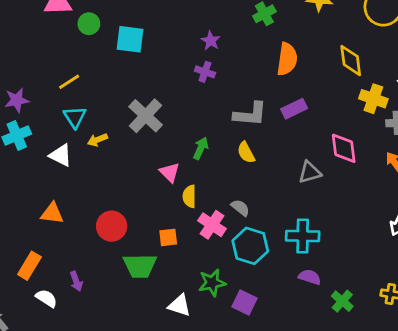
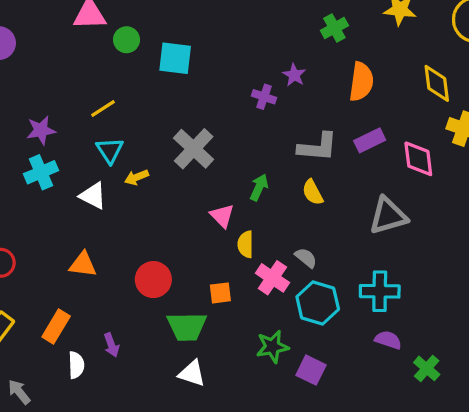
purple star: (211, 41) -> (294, 75), moved
pink diamond: (344, 148) -> (418, 159), moved
gray triangle: (310, 172) -> (388, 216), size x1.4
white semicircle: (46, 298) -> (76, 365), turned 55
white triangle: (179, 305) -> (192, 373), moved

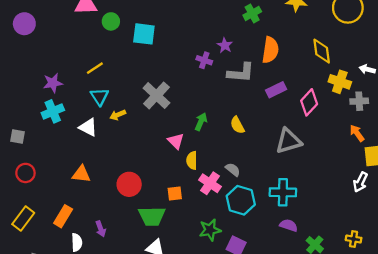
gray L-shape: (318, 147) -> (241, 73), moved
pink diamond: (418, 159) -> (309, 102), turned 50

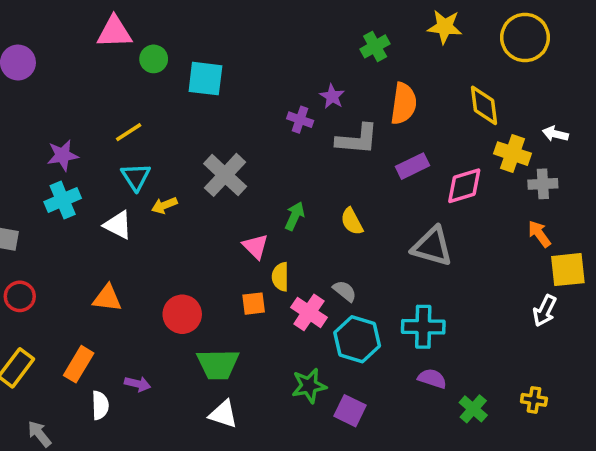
pink diamond: (309, 102) -> (464, 186), turned 30
gray triangle: (289, 141) -> (432, 246), turned 32
orange square: (175, 193) -> (254, 304), moved
purple arrow: (101, 229) -> (138, 384), turned -56

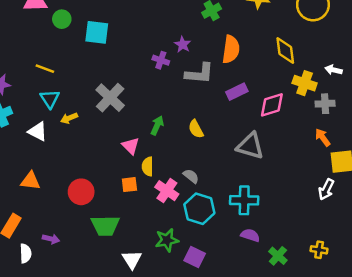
yellow line: (129, 132) -> (45, 69), turned 54
white triangle: (223, 414) -> (132, 259), moved, turned 40

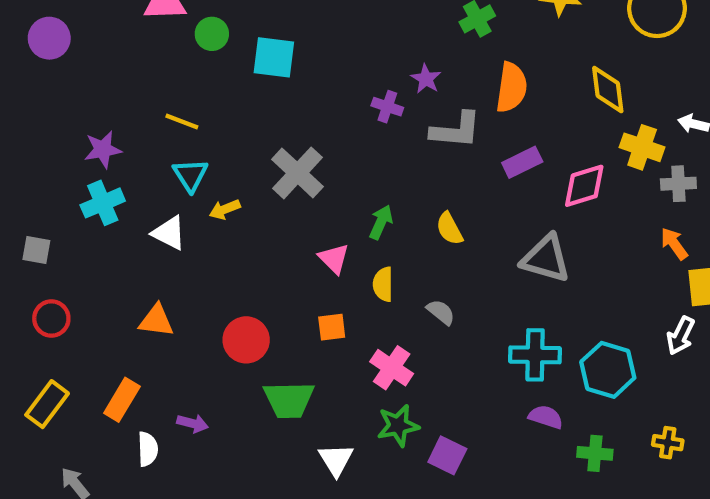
yellow semicircle: (148, 166) -> (383, 284), moved
pink cross: (167, 191) -> (392, 368), moved
cyan hexagon: (199, 209) -> (608, 370), moved
green cross: (278, 256) -> (595, 453), turned -36

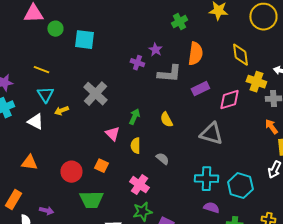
orange square: (332, 327) -> (101, 166), moved, turned 32

